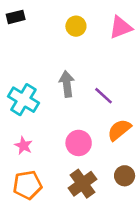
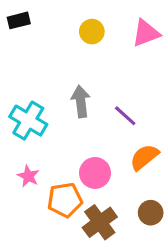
orange pentagon: (27, 185) -> (65, 200), moved

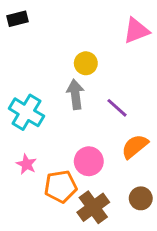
yellow circle: (92, 32) -> (86, 63), moved

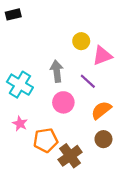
pink triangle: (136, 31) -> (102, 56), moved
yellow circle: (86, 63) -> (81, 41), moved
pink circle: (89, 161) -> (63, 102), moved
brown circle: (141, 198) -> (103, 139), moved

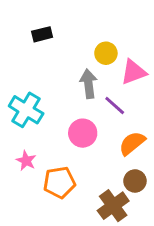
black rectangle: (13, 14) -> (42, 34), moved
gray arrow: (57, 71) -> (89, 84), moved
brown cross: (70, 156) -> (113, 206), moved

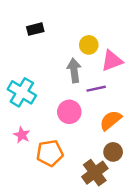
purple line: (115, 105) -> (96, 89), turned -54

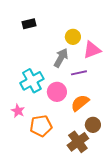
gray arrow: (74, 70) -> (61, 58), turned 36
cyan cross: (22, 92) -> (32, 81), moved, turned 30
orange semicircle: (111, 120) -> (80, 103), moved

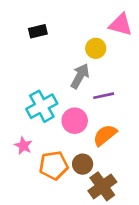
pink triangle: (92, 50) -> (121, 25), moved, turned 36
brown circle: (93, 125) -> (83, 164), moved

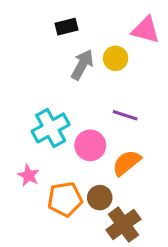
black rectangle: (38, 31) -> (66, 27), moved
gray arrow: (80, 76) -> (82, 65), moved
purple line: (104, 96) -> (125, 115), turned 30

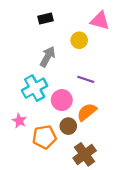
gray arrow: (82, 65) -> (48, 57), moved
brown circle: (100, 198) -> (68, 126), moved

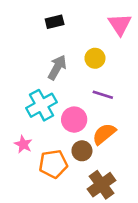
pink triangle: (100, 21) -> (120, 24), turned 42
yellow circle: (79, 40) -> (95, 58), moved

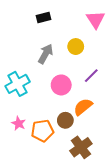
purple line: (103, 95) -> (91, 76), moved, turned -63
cyan cross: (42, 105) -> (18, 84), moved
pink circle: (74, 120) -> (61, 85), moved
pink star: (23, 144) -> (19, 123), moved

